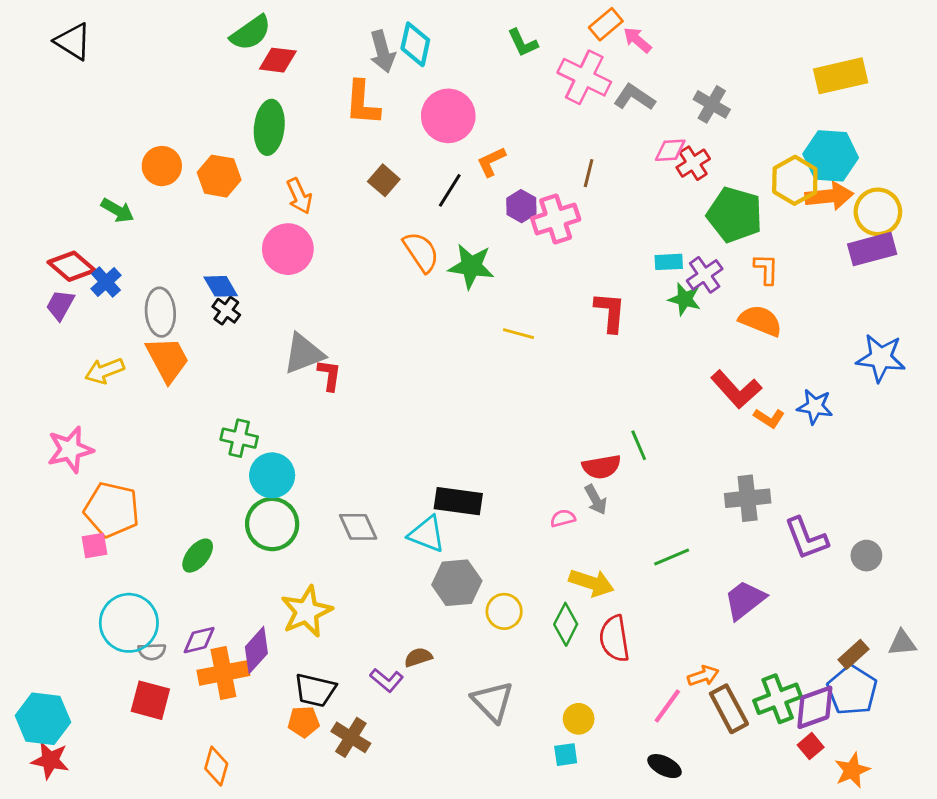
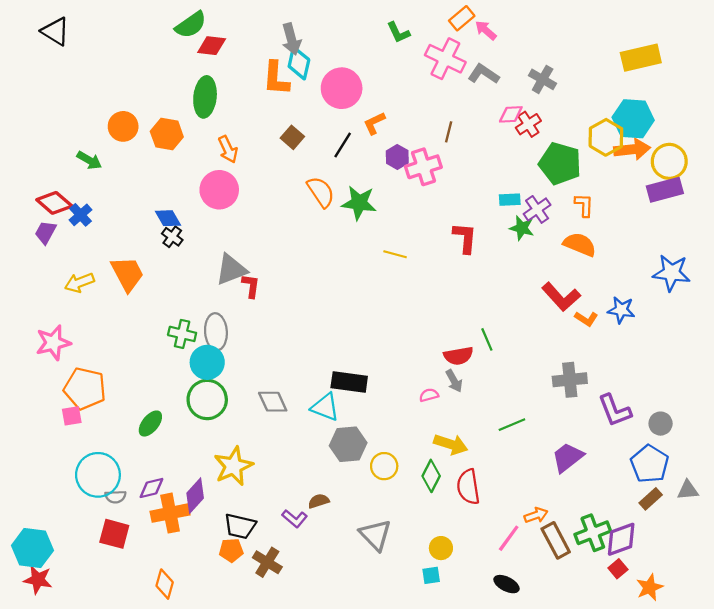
cyan diamond: (415, 44) -> (299, 63), moved
gray ellipse: (160, 312) -> (216, 332), moved
blue pentagon: (852, 690) -> (650, 464), moved

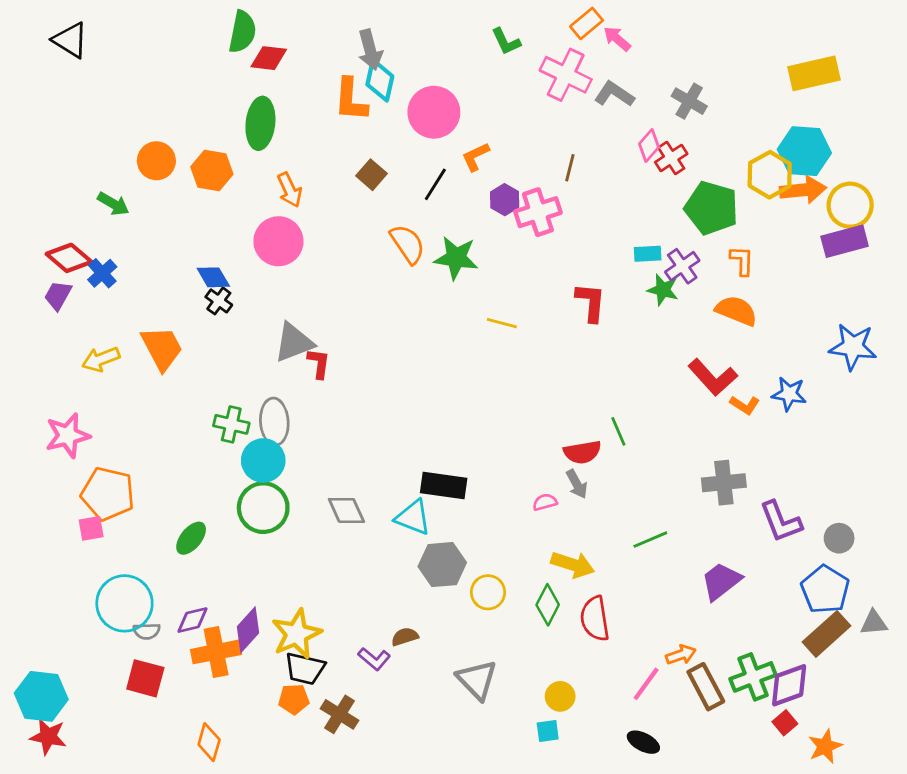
green semicircle: (191, 25) -> (242, 32), turned -44
pink diamond: (511, 114) -> (649, 146), turned -45
yellow star: (233, 466) -> (297, 634), moved
brown rectangle: (651, 499) -> (827, 634), size x1.6

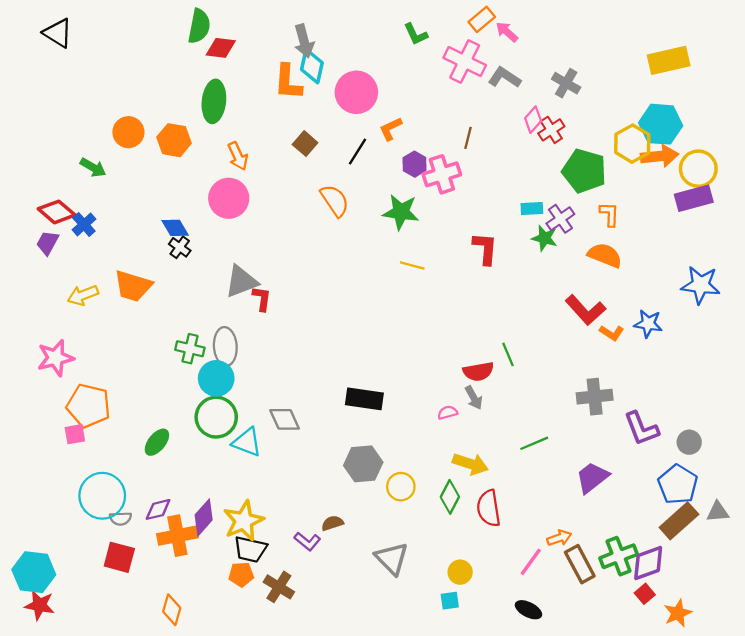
green star: (456, 258) -> (401, 212), moved
orange trapezoid: (162, 348) -> (133, 286), turned 135
cyan triangle: (413, 517) -> (247, 442), moved

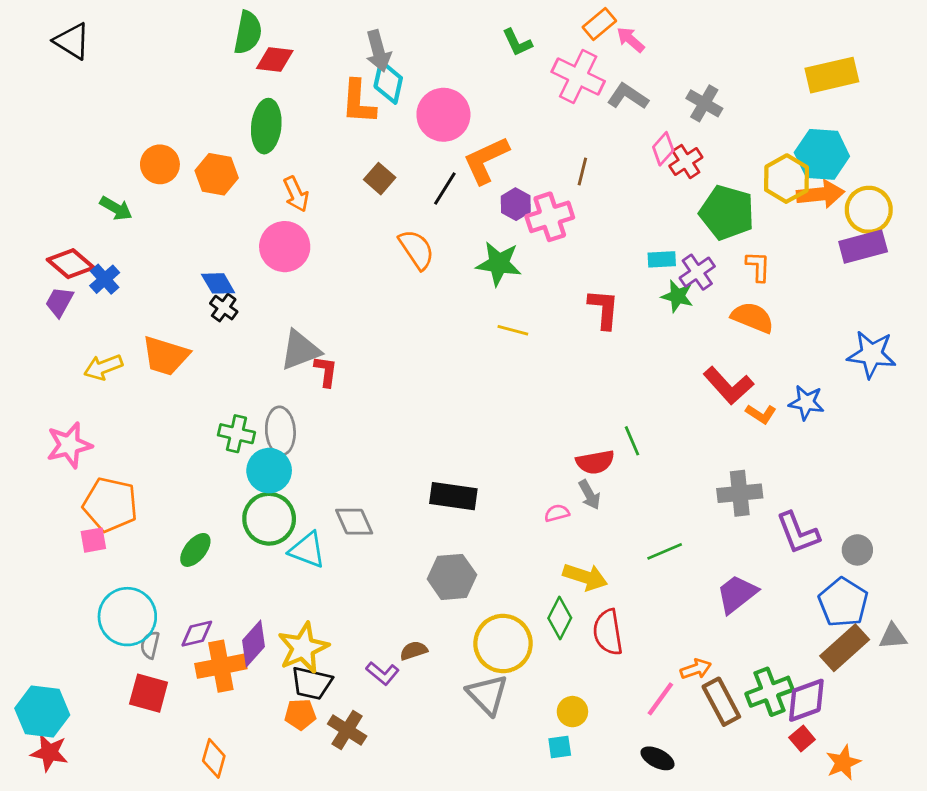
orange L-shape: (391, 129) -> (486, 160), size x1.6
yellow circle: (401, 487) -> (503, 644), moved, size x1.6
gray semicircle: (120, 519) -> (150, 645), turned 105

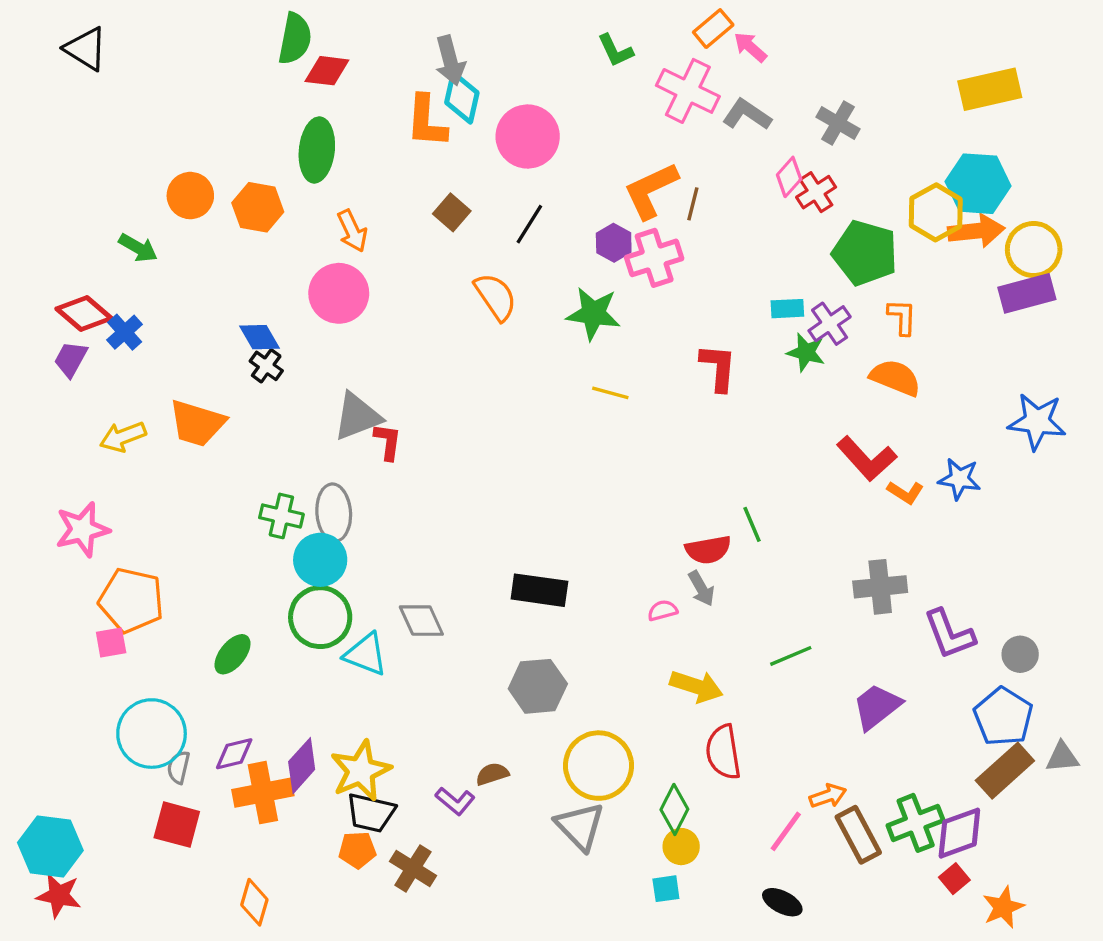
orange L-shape: (486, 160) -> (651, 190), moved
green diamond: (560, 618) -> (674, 809), moved

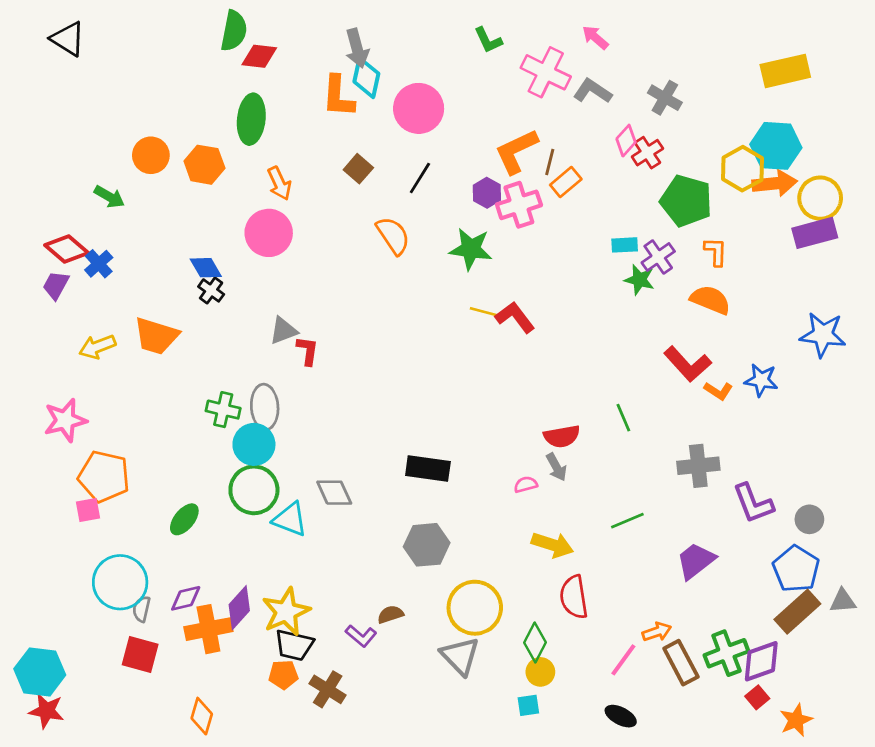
orange rectangle: (713, 29) -> (566, 182), moved
red L-shape: (718, 368) -> (515, 317), moved, turned -42
gray triangle: (357, 416) -> (283, 331), size x0.7
green line: (752, 524) -> (623, 418), moved

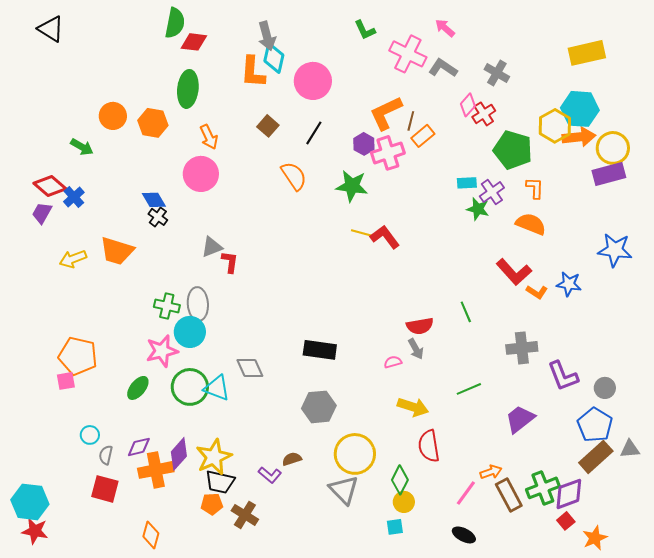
pink star: (65, 420) -> (162, 351), moved
green circle: (254, 490) -> (190, 387), moved
cyan circle: (120, 582) -> (90, 435), size x0.5

